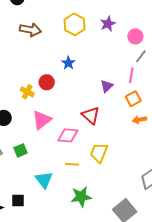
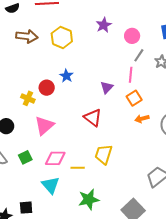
yellow hexagon: (74, 24) -> (62, 37), moved
blue star: (68, 63) -> (66, 76), moved
pink diamond: (68, 135) -> (55, 158), moved

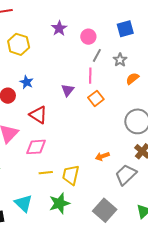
red triangle: (93, 118) -> (38, 115), moved
orange arrow: (142, 119) -> (102, 156), moved
yellow trapezoid: (104, 154) -> (71, 175), moved
pink diamond: (55, 158) -> (36, 147), moved
cyan triangle: (51, 185) -> (23, 203), moved

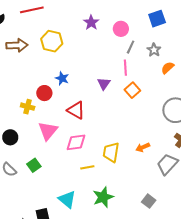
yellow trapezoid: (71, 175) -> (111, 152), moved
gray square: (105, 210) -> (149, 201), size x0.6

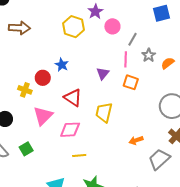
pink circle: (121, 29) -> (112, 26), moved
yellow hexagon: (52, 41) -> (73, 27), moved
gray star: (154, 50) -> (149, 55), moved
orange square: (132, 90) -> (131, 82), turned -35
yellow trapezoid: (111, 152) -> (104, 112), moved

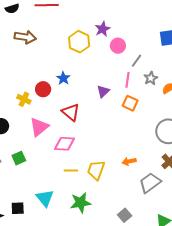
yellow trapezoid: (104, 112) -> (96, 170), moved

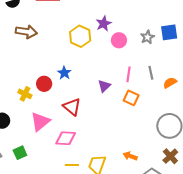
gray line: (136, 61) -> (151, 73), moved, turned -48
gray star: (151, 78) -> (147, 37), moved
orange arrow: (129, 161) -> (130, 156), turned 32

